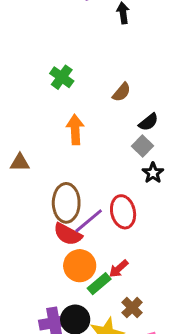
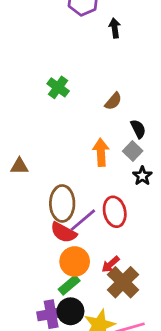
black semicircle: (148, 122) -> (138, 129), turned -78
orange arrow: (75, 130) -> (101, 152), moved
green rectangle: (99, 284) -> (69, 285), moved
brown cross: (132, 308) -> (123, 282), moved, size x1.6

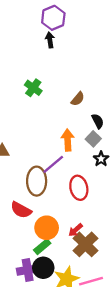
black arrow: (115, 28) -> (50, 40), moved
purple line: (83, 220) -> (53, 164), moved
red semicircle: (64, 232) -> (21, 210), moved

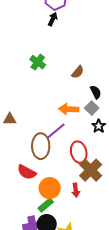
black arrow: (50, 40) -> (53, 19), turned 32
orange arrow: (68, 140) -> (69, 109), turned -84
red arrow: (75, 230) -> (76, 190), turned -56
brown cross: (85, 244) -> (91, 170), moved

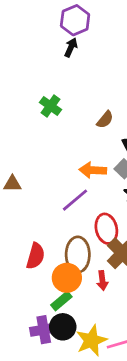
brown ellipse: (41, 146) -> (78, 255), moved
red semicircle: (27, 172) -> (36, 256), turned -102

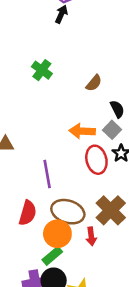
purple line: (75, 200) -> (47, 174), moved, turned -60
red ellipse: (106, 229) -> (96, 160), moved
brown ellipse: (78, 255) -> (68, 212), turned -72

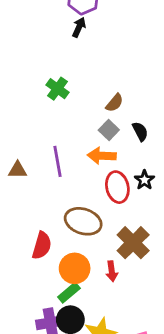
gray square: (112, 130) -> (109, 130), moved
purple line: (47, 174) -> (57, 161), moved
brown ellipse: (68, 212) -> (83, 221), moved

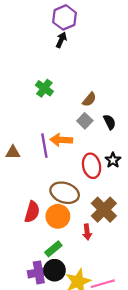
orange arrow: (102, 156) -> (61, 140), moved
orange circle: (75, 268) -> (58, 216), moved

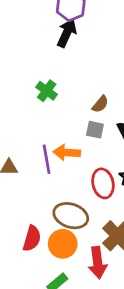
black arrow: (61, 40) -> (67, 33), size x1.5
gray square: (85, 121) -> (95, 130), turned -32
red arrow: (87, 232) -> (98, 263), size x1.6

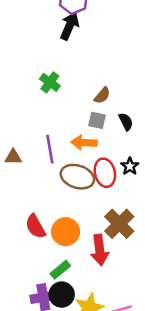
orange arrow: (67, 153) -> (84, 143), moved
brown ellipse: (71, 216) -> (77, 177), moved
red semicircle: (32, 238) -> (35, 226), turned 135

